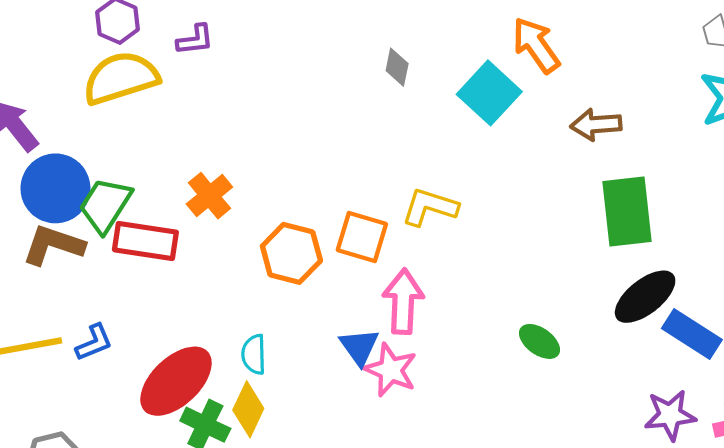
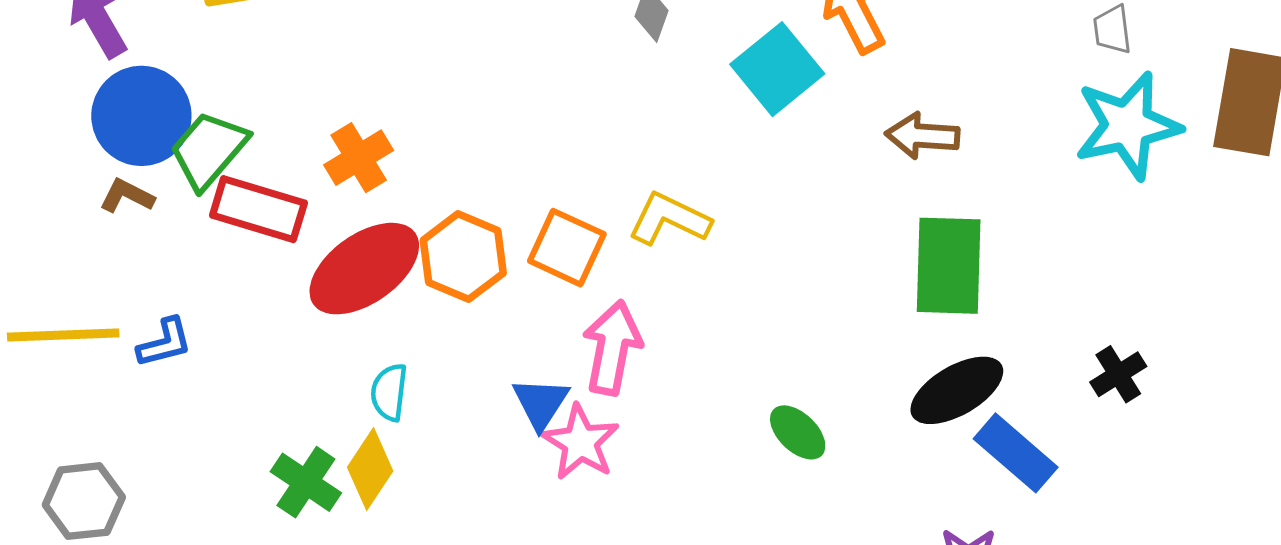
brown L-shape: (53, 245) -> (127, 196), size x0.6
red ellipse: (176, 381) -> (364, 269), moved

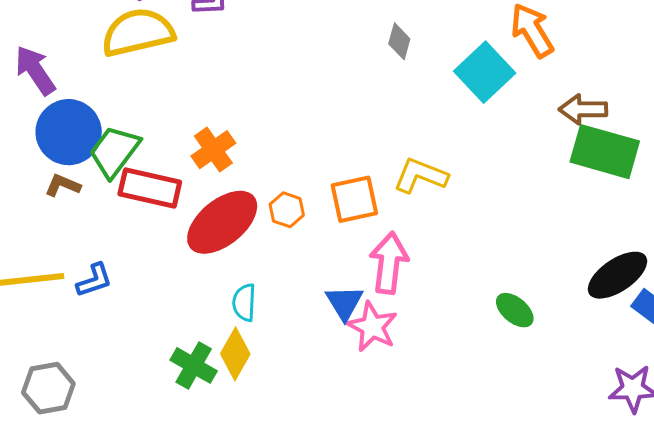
orange square: (567, 248) -> (354, 199), turned -33
orange hexagon: (463, 257) -> (287, 210), size x0.6
green rectangle: (949, 266) -> (605, 152), moved, turned -72

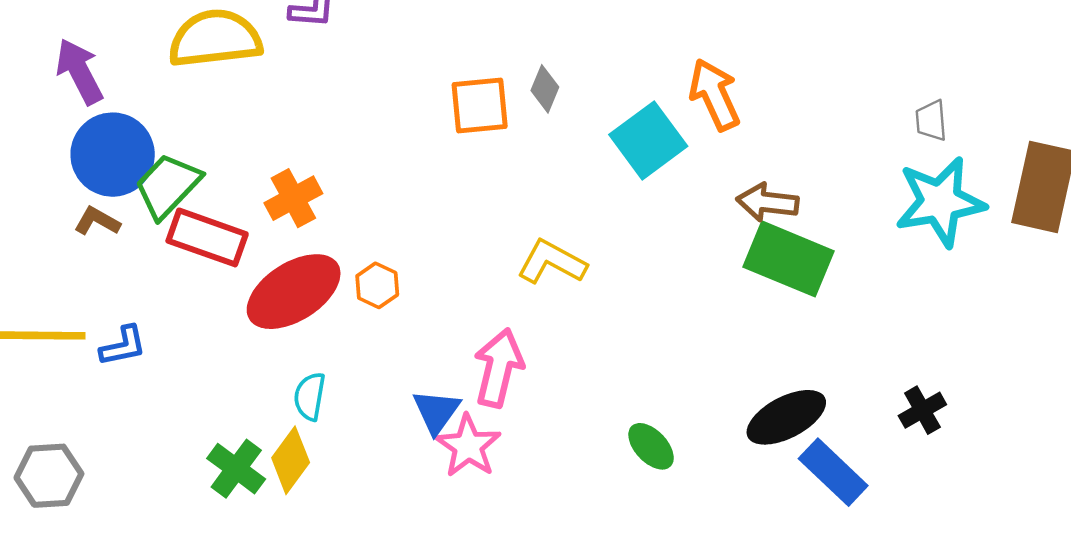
orange square: (354, 199) -> (480, 105), moved

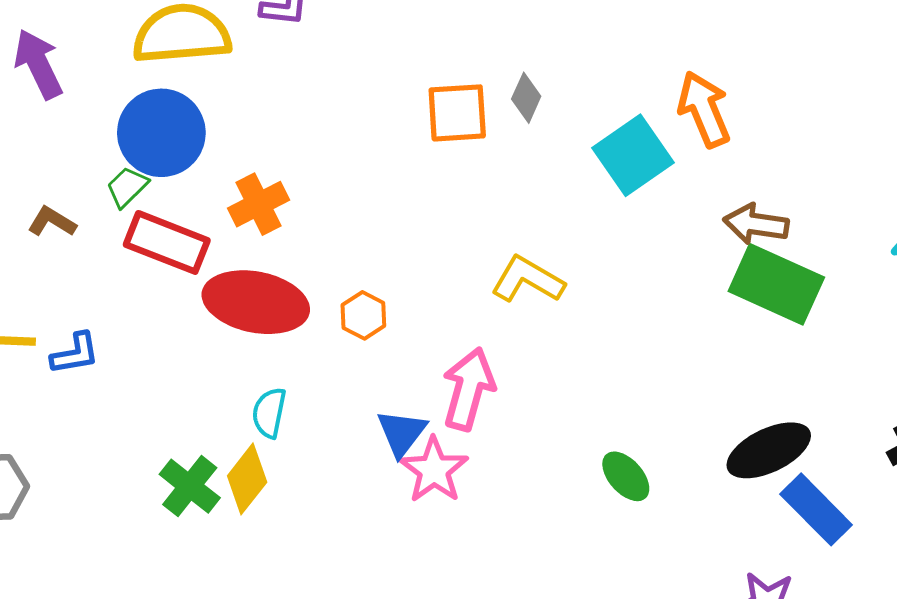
blue circle: (113, 155) -> (161, 133), moved
green trapezoid: (168, 186) -> (127, 187), size x0.6
orange hexagon: (377, 285) -> (363, 315), moved
red ellipse: (294, 292) -> (256, 302), turned 42

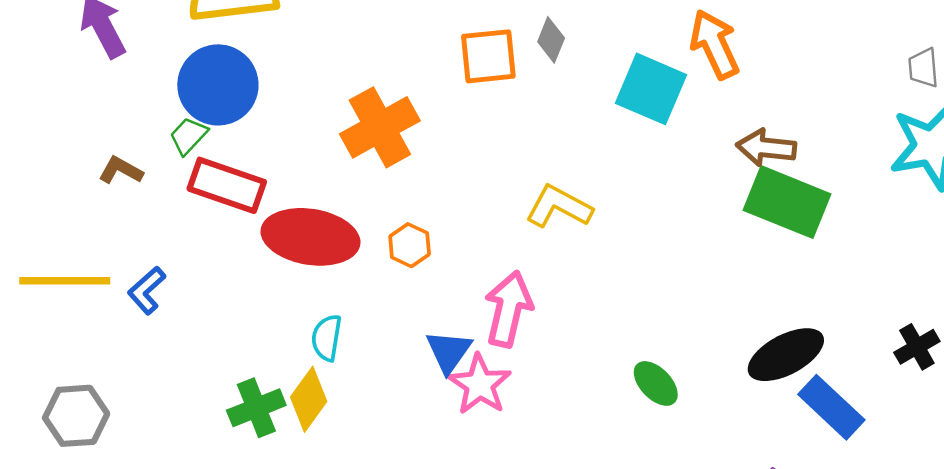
cyan square: (633, 155) -> (651, 89), turned -30
orange cross: (259, 204) -> (380, 127), moved, size x1.4
blue L-shape: (75, 354) -> (147, 290), turned 150
green cross: (190, 486) -> (256, 408), turned 32

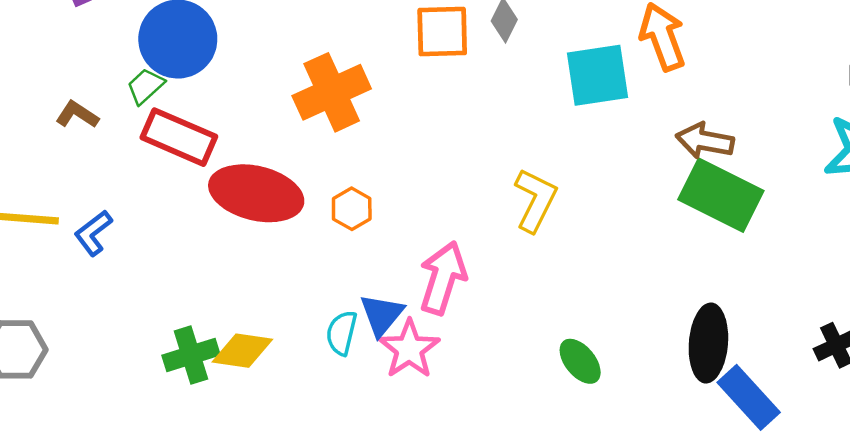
cyan square: (651, 89) -> (597, 75), turned -36
yellow L-shape: (559, 207) -> (535, 200), moved, turned 84
cyan semicircle: (327, 338) -> (342, 333), moved
black ellipse: (786, 355) -> (708, 343), turned -62
yellow diamond: (309, 399) -> (242, 351), turned 58

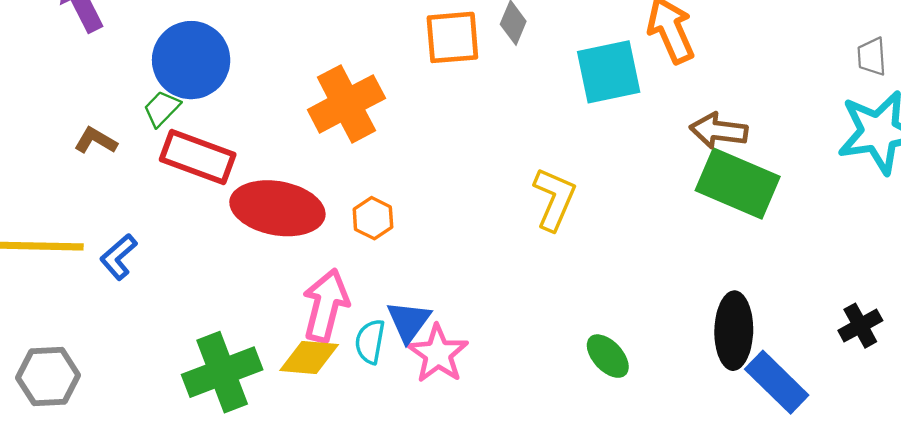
pink arrow: (443, 278) -> (326, 305), moved
yellow diamond: (242, 351) -> (309, 357), moved
green cross: (191, 355) -> (222, 372), size x1.4

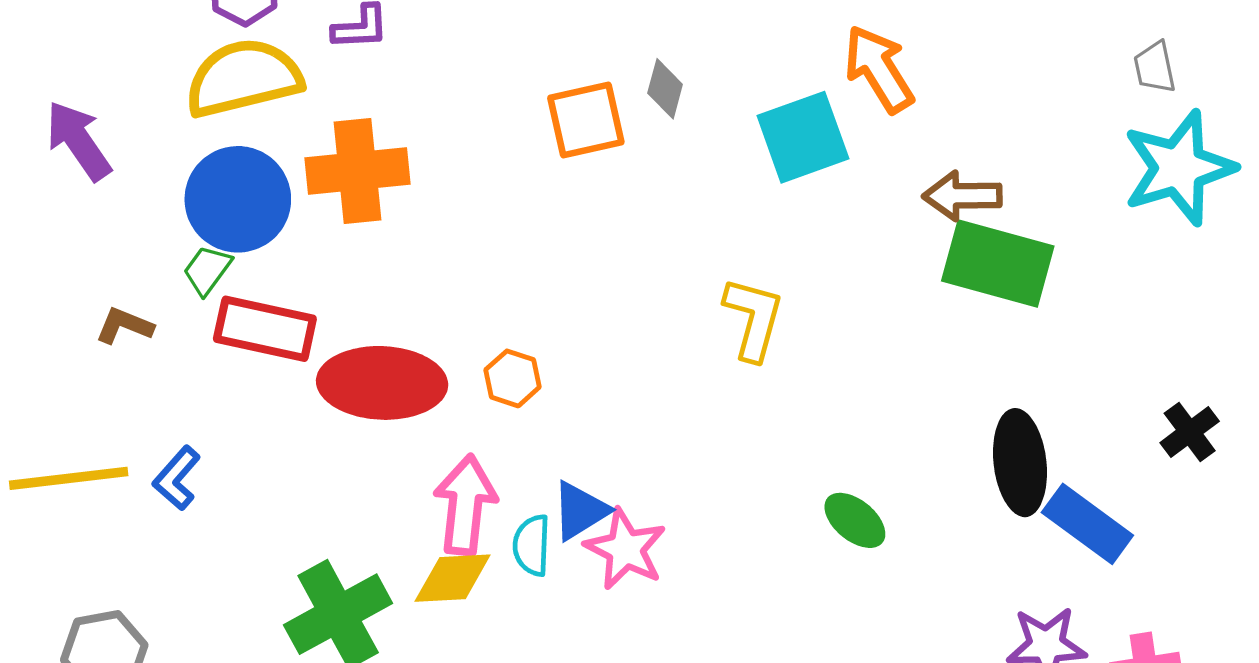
orange cross: (346, 104) -> (358, 171), moved, turned 30
blue triangle: (409, 321) -> (580, 511), turned 30

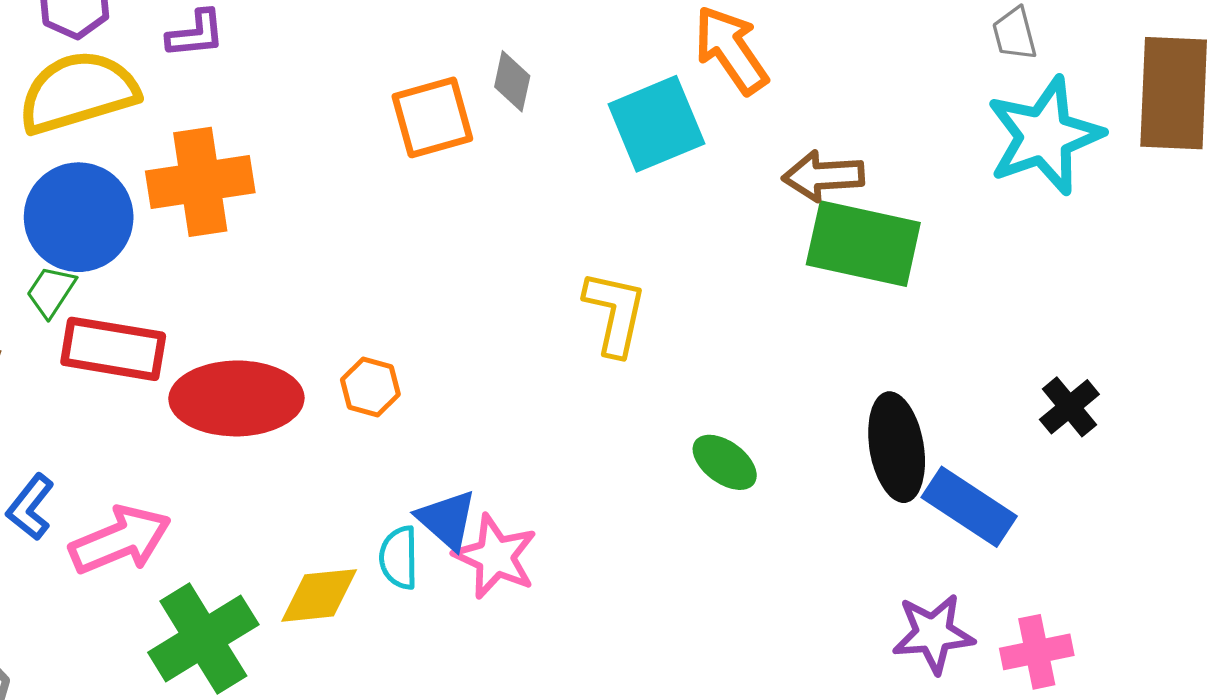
pink arrow: (465, 505) -> (120, 540), moved, turned 64
blue triangle: (580, 511) -> (447, 520), turned -44
green ellipse: (855, 520) -> (725, 462), moved

